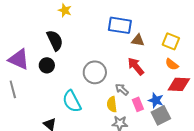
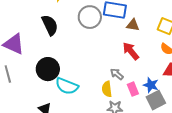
black circle: (47, 65) -> (48, 69), moved, size x1.5
gray circle: (95, 72) -> (90, 17), moved
cyan semicircle: (72, 101) -> (67, 86), turned -40

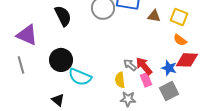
brown triangle: (133, 25) -> (154, 16), moved
red arrow: (131, 51) -> (144, 66), moved
blue star: (151, 85) -> (169, 68), moved

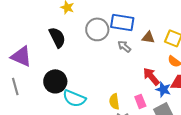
gray arrow: (130, 65) -> (124, 46), moved
red arrow: (144, 66) -> (151, 76), moved

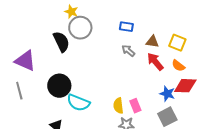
blue rectangle: (122, 22) -> (126, 27), size x0.6
gray circle: (97, 29) -> (80, 28), moved
red arrow: (151, 76) -> (155, 62), moved
pink rectangle: (140, 101) -> (135, 106), moved

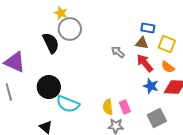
blue rectangle: (126, 27) -> (148, 28), moved
blue star: (167, 94) -> (151, 86), moved

